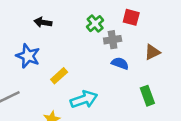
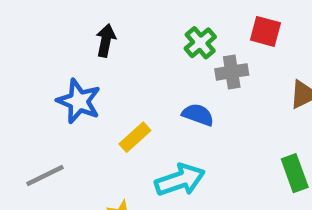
black arrow: (43, 22) -> (106, 40), turned 91
blue semicircle: (120, 63) -> (198, 115), moved

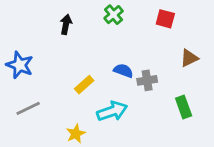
green cross: (200, 43) -> (114, 15), moved
gray cross: (232, 72) -> (147, 80), moved
blue star: (79, 101) -> (20, 65), moved

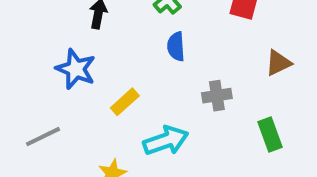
blue star: (20, 65) -> (76, 69), moved
blue semicircle: (123, 71) -> (176, 47), moved, turned -114

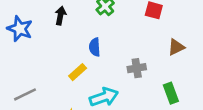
blue semicircle: (176, 47) -> (95, 47), moved
blue star: (76, 69) -> (20, 29), moved

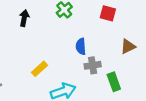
blue semicircle: (95, 47) -> (81, 46), moved
green rectangle: (171, 93) -> (114, 82), moved

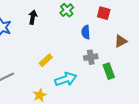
blue semicircle: (81, 46) -> (86, 32), moved

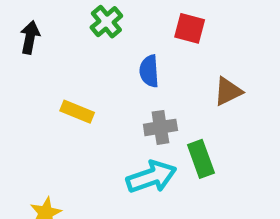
yellow rectangle: (46, 60) -> (77, 112), moved, turned 64
cyan arrow: (66, 79) -> (151, 177), moved

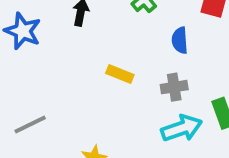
gray cross: (160, 127) -> (174, 87), moved

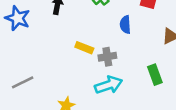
gray cross: (174, 87) -> (107, 57), moved
cyan arrow: (182, 128) -> (109, 85), moved

